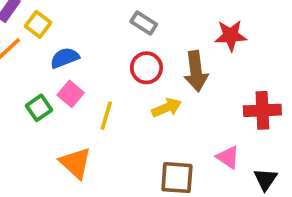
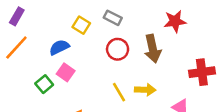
yellow square: (38, 24) -> (81, 25), moved
yellow arrow: (167, 108) -> (145, 90), moved, turned 30
yellow line: (106, 116) -> (119, 92), moved, turned -42

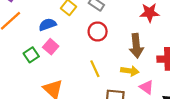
brown arrow: (153, 49) -> (136, 46), moved
yellow arrow: (145, 90) -> (130, 71), moved

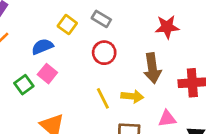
yellow arrow: (130, 71) -> (132, 96), moved
pink triangle: (147, 87) -> (167, 119), turned -40

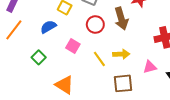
brown arrow: (152, 68) -> (121, 19), moved
pink square: (47, 74) -> (73, 46), moved

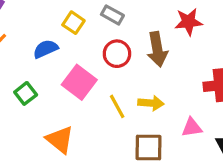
pink square: (73, 46) -> (79, 82), size x1.5

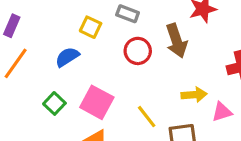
pink square: (79, 82) -> (97, 102), moved
yellow arrow: (151, 103) -> (194, 95), moved
yellow line: (117, 106) -> (147, 117), moved

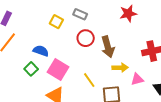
brown arrow: (176, 41) -> (108, 47), moved
blue semicircle: (67, 57) -> (41, 51), moved, turned 49

